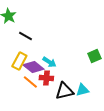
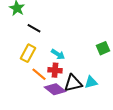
purple diamond: (33, 67) -> (55, 89), moved

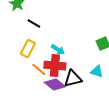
red cross: (55, 70) -> (55, 66), size x1.5
cyan triangle: (91, 82) -> (97, 72), moved, turned 32

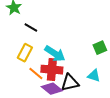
cyan arrow: (58, 50) -> (55, 54), size x1.5

